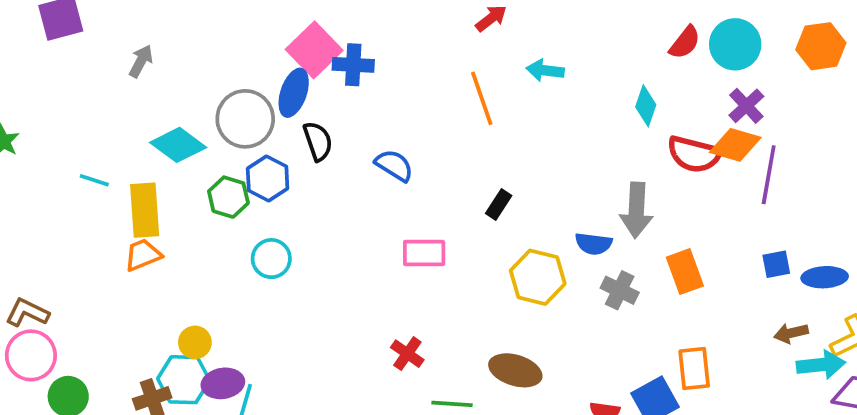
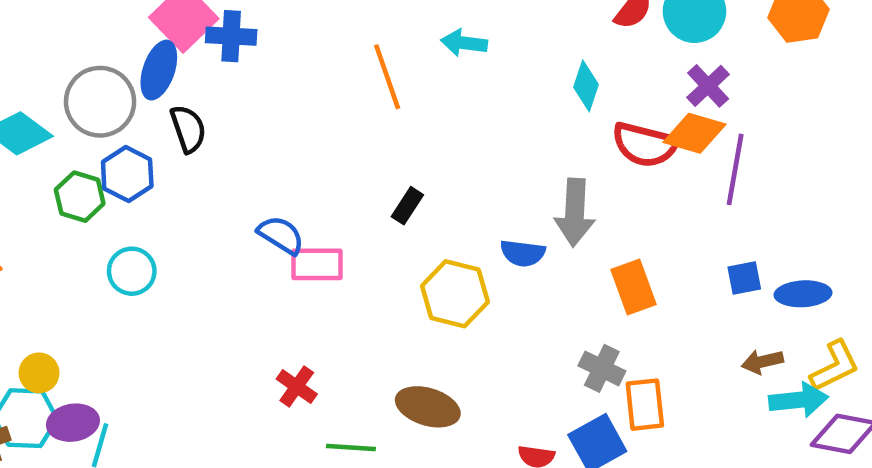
blue semicircle: (394, 165) -> (281, 235), moved
gray cross: (620, 290) -> (602, 368), moved

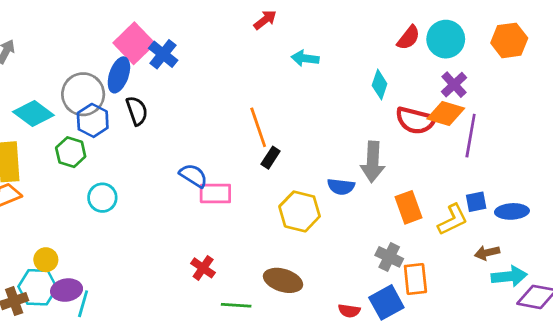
blue cross: (231, 36) -> (163, 54), turned 36
orange line: (387, 77) -> (258, 127), moved
blue hexagon: (127, 174) -> (93, 120), moved
yellow L-shape: (835, 366) -> (453, 220), moved

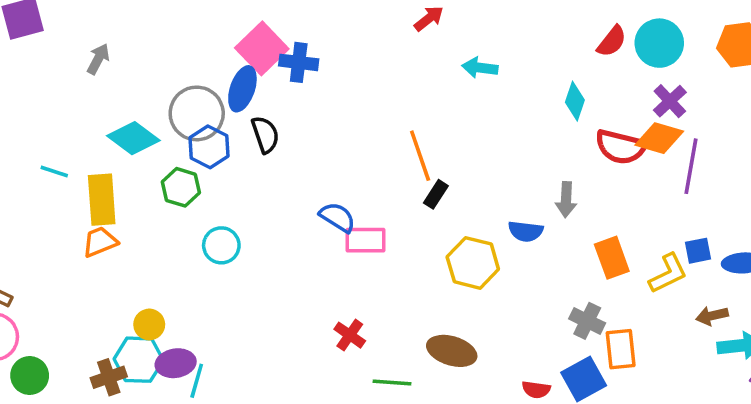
blue cross: (163, 54) -> (299, 62), turned -32
gray arrow: (373, 162) -> (566, 200), size x0.7

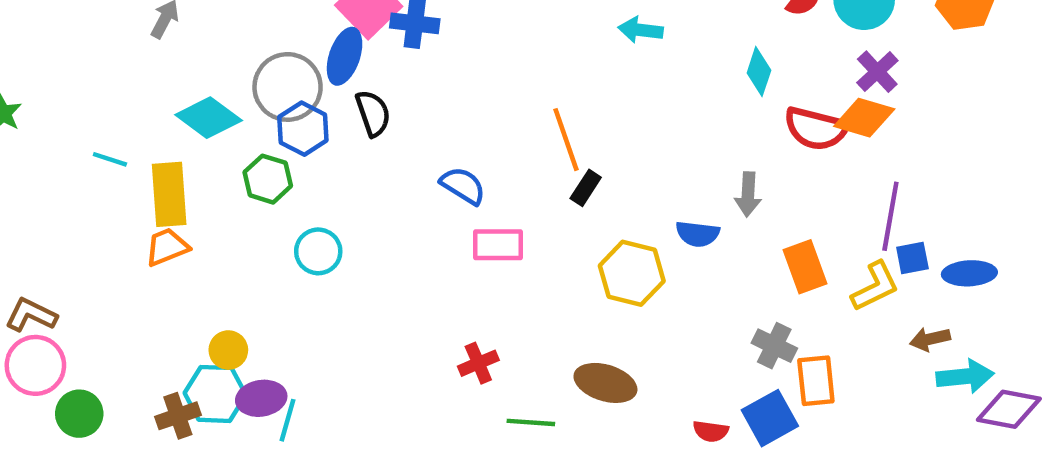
purple line: (691, 166) -> (890, 216), moved
blue semicircle: (337, 217) -> (463, 186), moved
red cross: (350, 335) -> (478, 363), turned 32

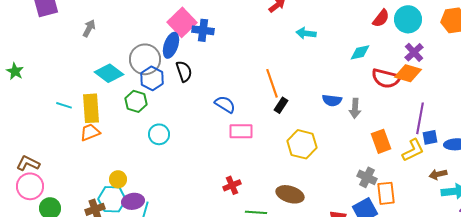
cyan diamond: (759, 72) -> (360, 52), turned 60
cyan line: (110, 159) -> (64, 105), moved
blue semicircle: (698, 234) -> (332, 100), moved

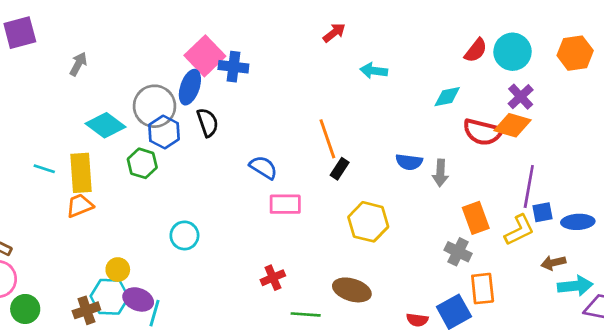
cyan circle: (159, 134) -> (184, 235), moved
gray cross: (367, 177) -> (458, 252), moved
purple ellipse: (133, 201) -> (138, 299), turned 30

